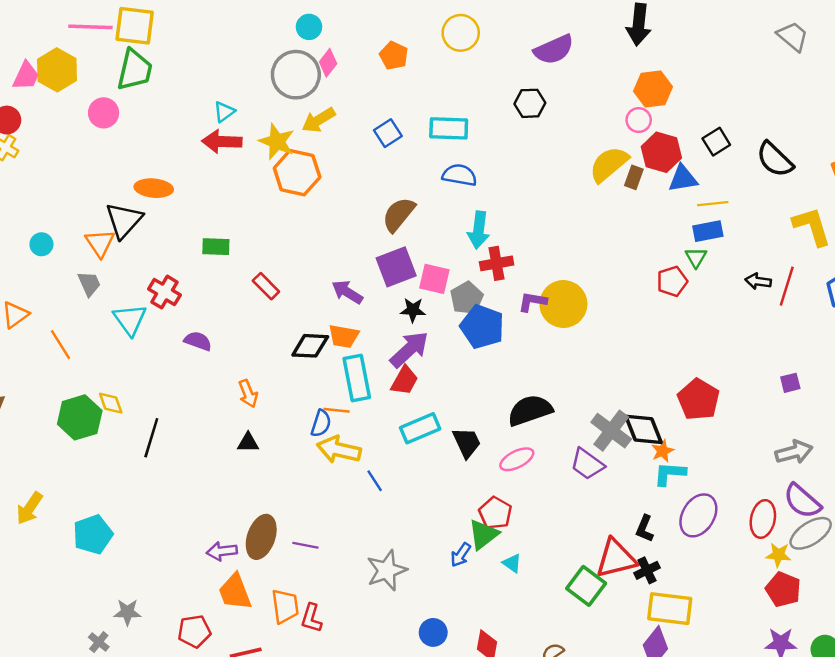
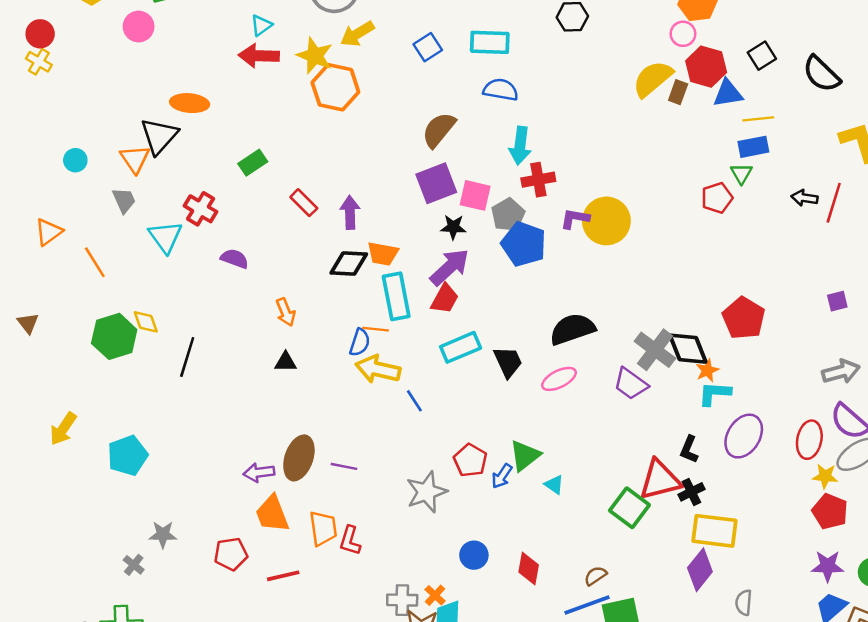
green rectangle: (216, 247) -> (253, 163), turned -36
purple arrow: (347, 292) -> (350, 212), moved, turned 56
red pentagon: (495, 513) -> (470, 460), moved

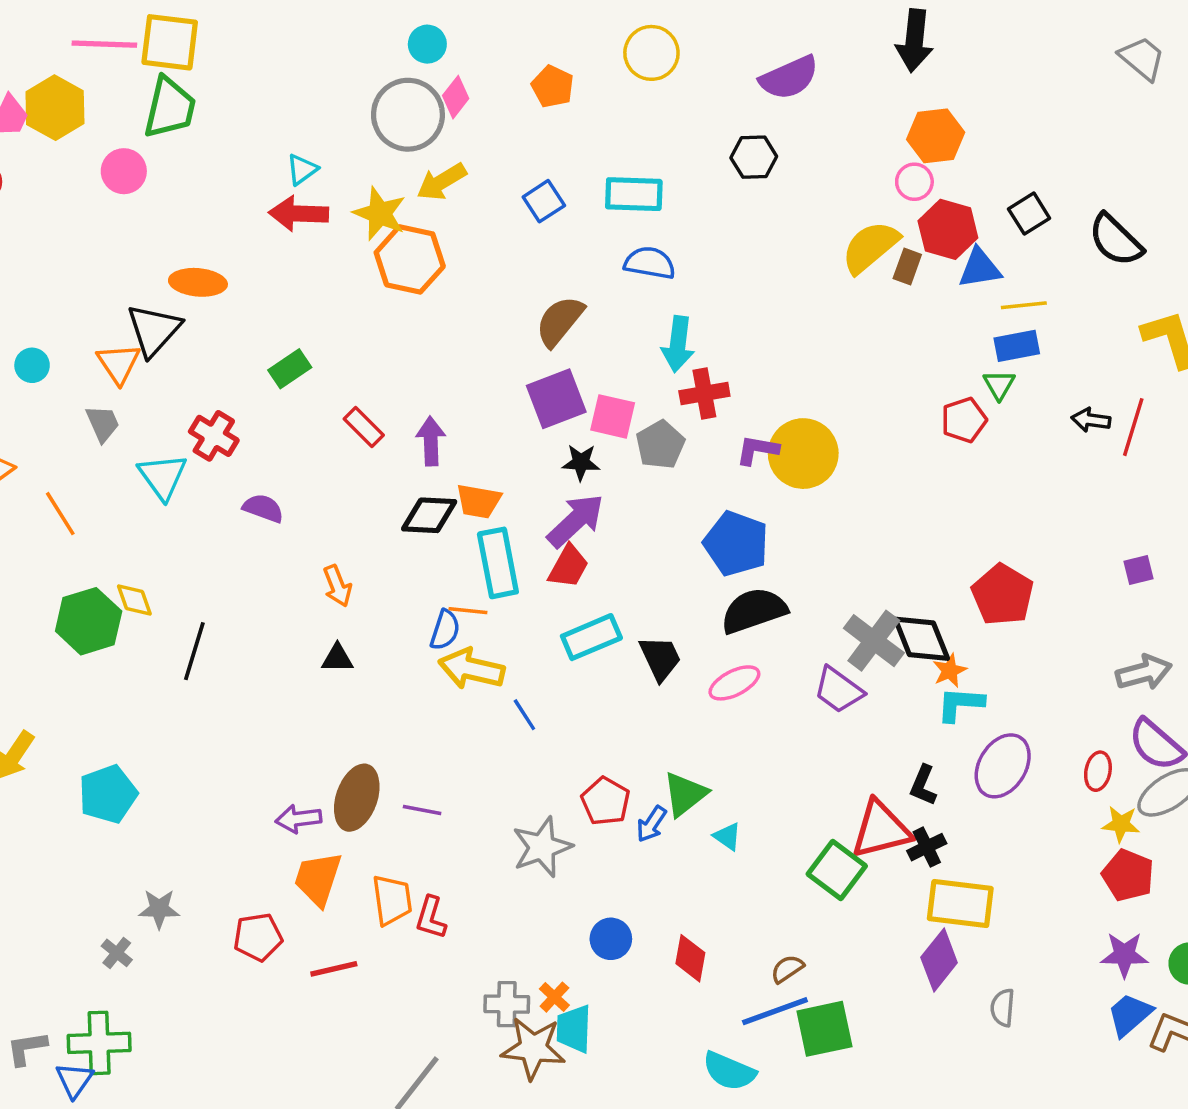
blue pentagon: (524, 244) -> (736, 544), moved
red ellipse: (809, 440) -> (1098, 771), size x0.7
orange trapezoid: (272, 514) -> (318, 879), turned 39

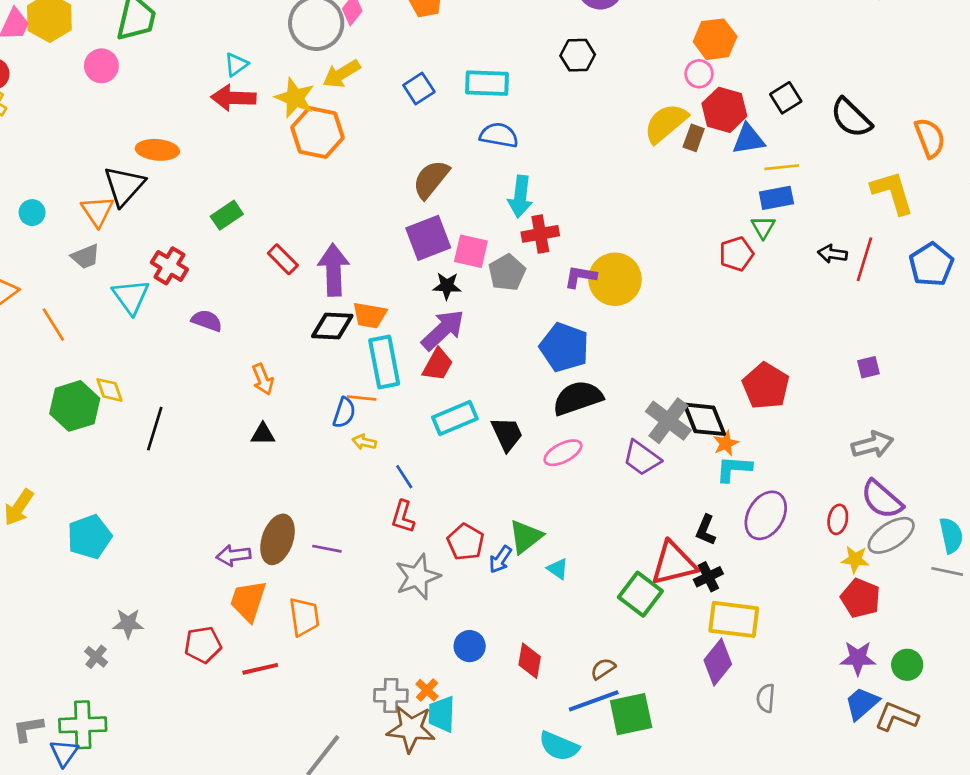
gray trapezoid: (103, 424) -> (85, 257), turned 92
purple arrow: (431, 441) -> (334, 270), size x1.4
yellow arrow: (471, 669) -> (364, 442), size x0.5
red L-shape: (431, 918) -> (403, 517), moved

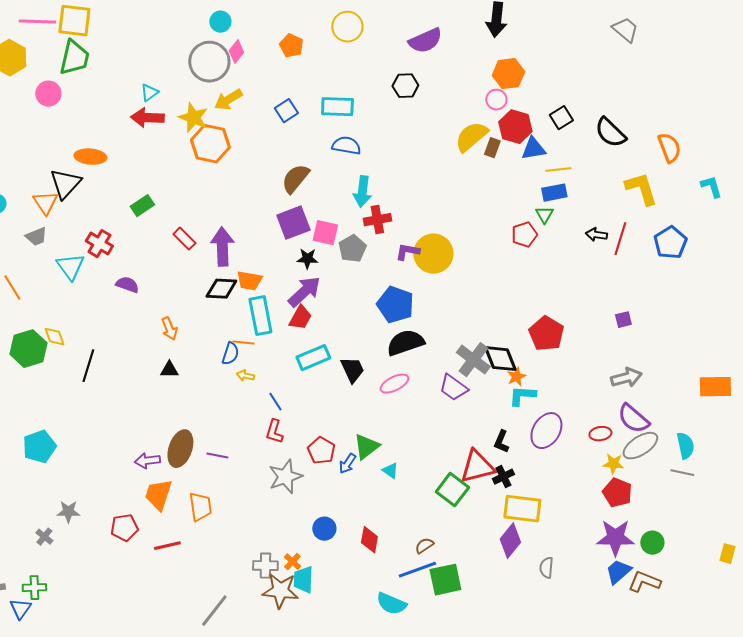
red ellipse: (838, 519) -> (600, 434), turned 70
purple star: (858, 658) -> (615, 538), size x1.4
green cross: (83, 725) -> (34, 588), size x0.7

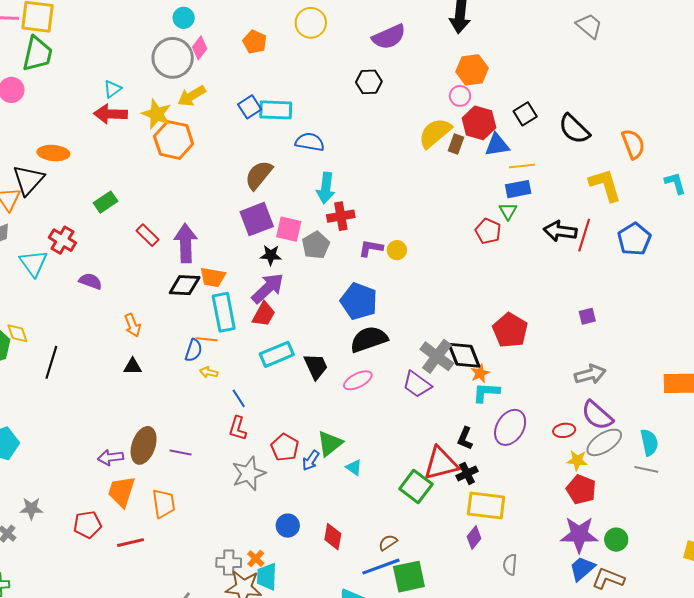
cyan rectangle: (337, 107) -> (276, 110), moved
red pentagon: (524, 235) -> (488, 231), turned -30
black arrow: (596, 235) -> (560, 231), size x1.5
yellow circle: (433, 254) -> (397, 250), size x0.5
purple diamond: (510, 541) -> (474, 538), size x0.7

